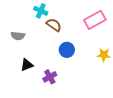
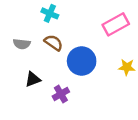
brown semicircle: (54, 25) -> (54, 43), moved
blue circle: (67, 50) -> (82, 61), size x1.5

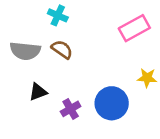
gray semicircle: (22, 44) -> (25, 51), size x1.5
blue circle: (82, 61) -> (112, 103), moved

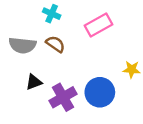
pink rectangle: (134, 28) -> (99, 25), moved
purple cross: (71, 109) -> (63, 97), size x1.5

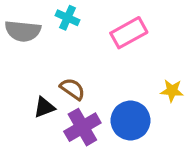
brown semicircle: (55, 44) -> (72, 89), moved
gray semicircle: (22, 45) -> (23, 31), moved

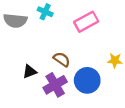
brown semicircle: (72, 89) -> (62, 59), moved

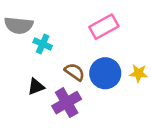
cyan cross: (45, 12) -> (43, 44), moved
blue circle: (87, 80) -> (105, 73), moved

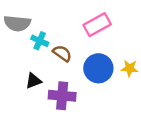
brown semicircle: (75, 72) -> (62, 53), moved
purple cross: (67, 103) -> (62, 96), turned 35

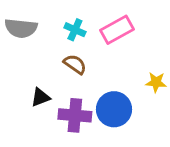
cyan cross: (40, 41) -> (75, 30), moved
blue circle: (98, 68) -> (114, 109), moved

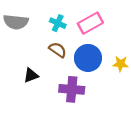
blue circle: (114, 109) -> (88, 58), moved
purple cross: (75, 115) -> (72, 89), moved

